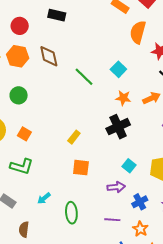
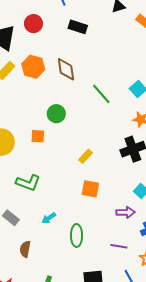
red circle: (20, 26) -> (33, 24), moved
green circle: (19, 95) -> (56, 114), moved
orange square: (24, 134) -> (38, 136), moved, turned -32

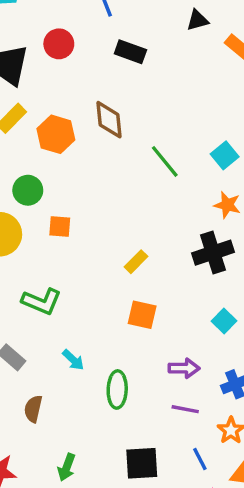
orange hexagon: (33, 67) -> (56, 134), moved
green circle: (56, 114) -> (28, 190), moved
purple arrow: (126, 212) -> (184, 368), moved
cyan arrow: (49, 218) -> (73, 360), turned -104

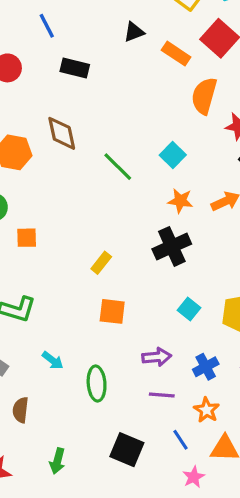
black square: (142, 463) -> (127, 450), turned 32

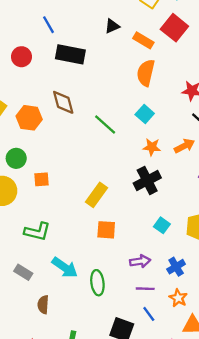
black rectangle: (75, 68) -> (70, 54), size x1.4
orange semicircle: (204, 96) -> (146, 73), moved
yellow rectangle: (101, 263) -> (97, 195), size x1.5
cyan arrow: (53, 360) -> (65, 267), size x1.6
blue line: (180, 440) -> (149, 314), moved

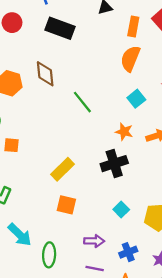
orange rectangle: (143, 40) -> (133, 26), turned 60
cyan square: (145, 114) -> (136, 99), moved

